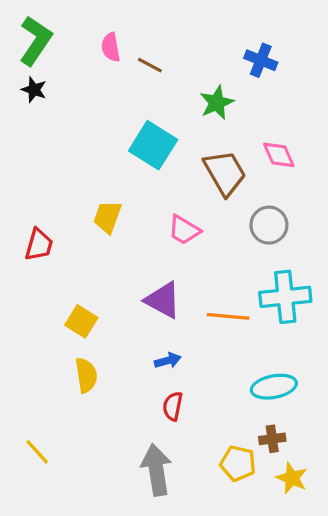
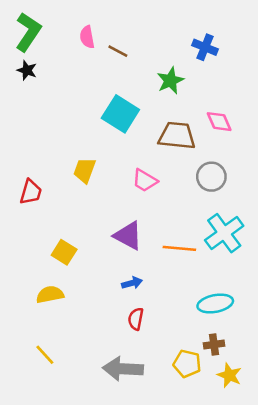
brown trapezoid: (225, 173) -> (177, 136), turned -54
cyan cross: (285, 297) -> (224, 233), turned -30
yellow semicircle: (86, 375) -> (50, 295), moved, turned -92
yellow line: (37, 452) -> (45, 355), moved
gray arrow: (156, 470) -> (123, 369), turned -78

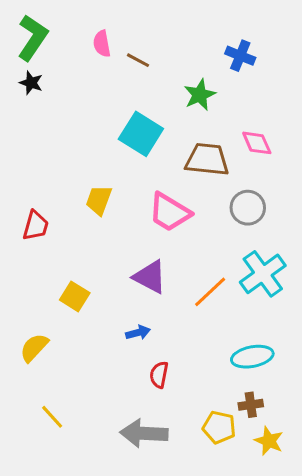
pink trapezoid: (145, 181) -> (170, 212), size x1.4
orange line: (179, 248) -> (210, 292), turned -48
blue arrow: (132, 283) -> (138, 333), moved
yellow semicircle: (50, 295) -> (34, 348), moved, turned -36

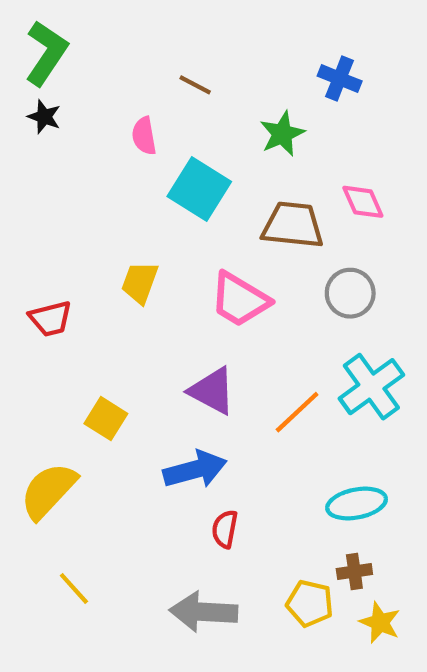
pink semicircle: (102, 44) -> (144, 136), moved
red trapezoid: (36, 226) -> (51, 319), turned 60
blue arrow: (138, 333) -> (195, 470), size x1.8
yellow semicircle: (34, 348) -> (48, 491), size x1.4

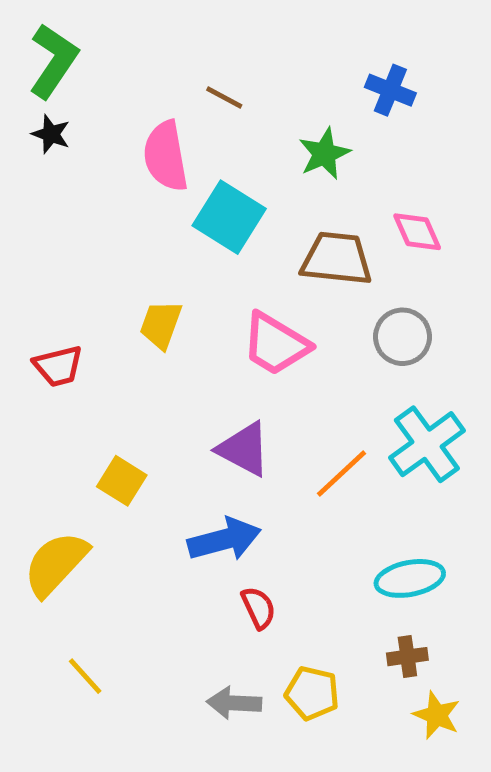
pink semicircle: (144, 136) -> (166, 156), size x1.6
red semicircle: (225, 529) -> (258, 608), turned 144
yellow pentagon: (310, 603) -> (312, 693), moved
gray arrow: (204, 612) -> (234, 703), size x0.7

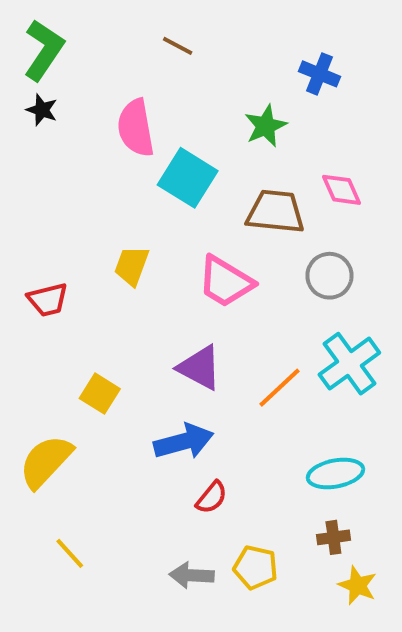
brown line: (224, 98) -> (178, 46), moved
red semicircle: (258, 608) -> (212, 497), turned 64

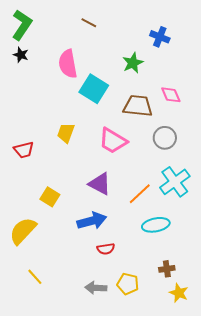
cyan ellipse: (335, 473) -> (156, 225), moved
red semicircle: (212, 497) -> (106, 249), turned 42

